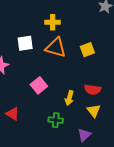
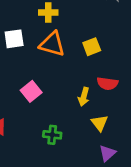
red semicircle: (93, 90) -> (107, 84), moved
yellow arrow: (69, 98) -> (84, 97), moved
purple triangle: (84, 135) -> (107, 153), moved

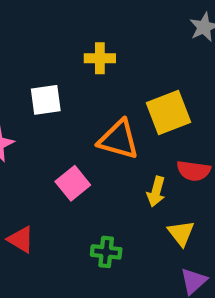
orange triangle: (52, 44) -> (119, 140), moved
yellow square: (92, 47) -> (169, 112), size x1.5

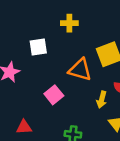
red triangle: (21, 239) -> (24, 127), turned -35

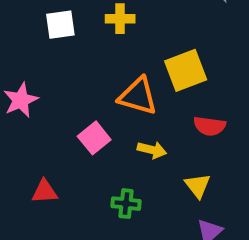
white square: (38, 47) -> (60, 25), moved
yellow arrow: (102, 100) -> (152, 150), moved, turned -91

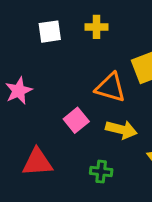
yellow arrow: (152, 150) -> (121, 130), size x1.4
red triangle: (45, 192) -> (37, 162), size x1.5

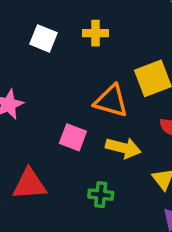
white square: (50, 32) -> (43, 38), turned 30
pink square: (76, 120) -> (73, 137), turned -30

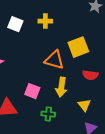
pink square: (73, 137) -> (32, 91), moved
yellow arrow: (123, 148) -> (61, 87), turned 84

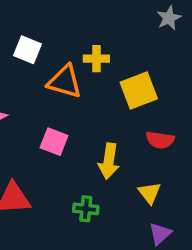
yellow cross: (45, 21) -> (96, 59), moved
orange triangle: (54, 60) -> (65, 82), moved
pink square: (32, 91) -> (54, 142), moved

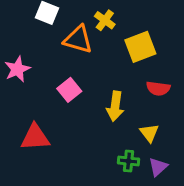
yellow cross: (96, 59) -> (105, 20), turned 36
pink square: (54, 142) -> (69, 90), turned 30
green cross: (86, 209) -> (129, 161), moved

